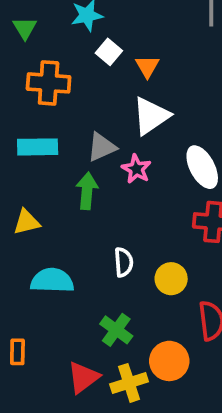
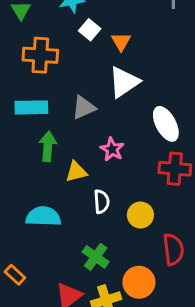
pink star: (136, 169) -> (112, 149), moved
green arrow: (87, 191) -> (48, 146), moved
yellow triangle: (27, 222) -> (76, 172), moved
orange rectangle: (17, 352) -> (15, 275), turned -48

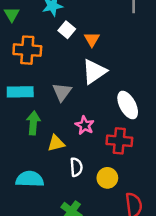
gray triangle: (84, 107) -> (62, 92), turned -30
red cross: (175, 169) -> (119, 141), moved

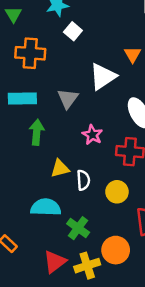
orange triangle: (92, 39) -> (133, 55), moved
yellow triangle: (56, 143) -> (60, 168), moved
cyan semicircle: (30, 179) -> (46, 207), moved

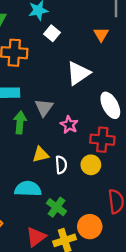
orange triangle: (133, 55) -> (101, 34), moved
gray triangle: (68, 99) -> (44, 108), moved
yellow circle: (117, 192) -> (91, 165), moved

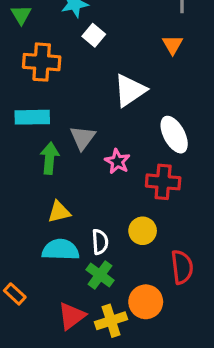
orange triangle: (101, 34) -> (173, 45), moved
yellow triangle: (41, 155) -> (59, 212), moved
white semicircle: (61, 165) -> (100, 242), moved
yellow circle: (91, 165) -> (143, 231), moved

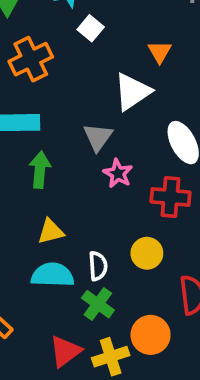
orange triangle: (173, 45) -> (160, 52), moved
orange cross: (42, 62) -> (31, 59), turned -30
gray triangle: (83, 138) -> (98, 137), moved

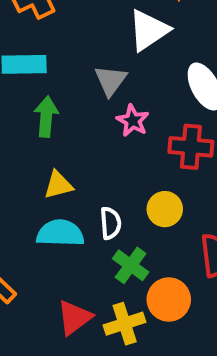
green cross: (98, 304) -> (131, 265), moved

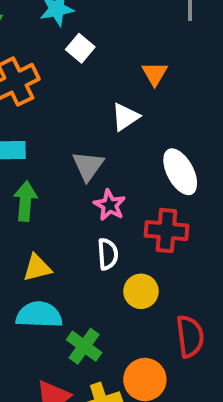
white triangle: (149, 30) -> (125, 117), size x0.7
white semicircle: (111, 223) -> (108, 254), moved
green cross: (131, 265) -> (84, 346), moved

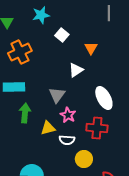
white square: (80, 48) -> (62, 35), moved
white semicircle: (108, 254) -> (67, 140), turned 98
yellow triangle: (37, 268) -> (48, 128), moved

